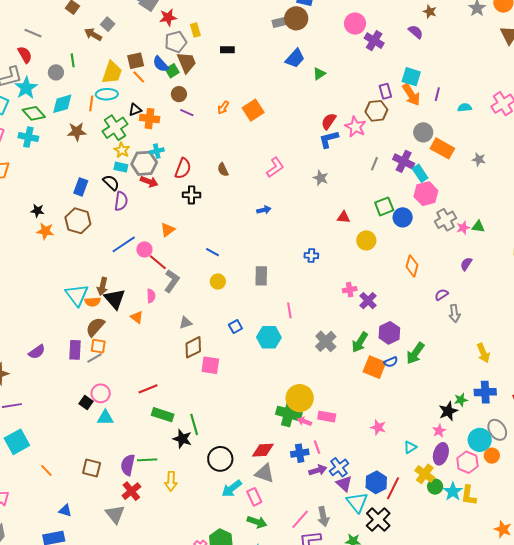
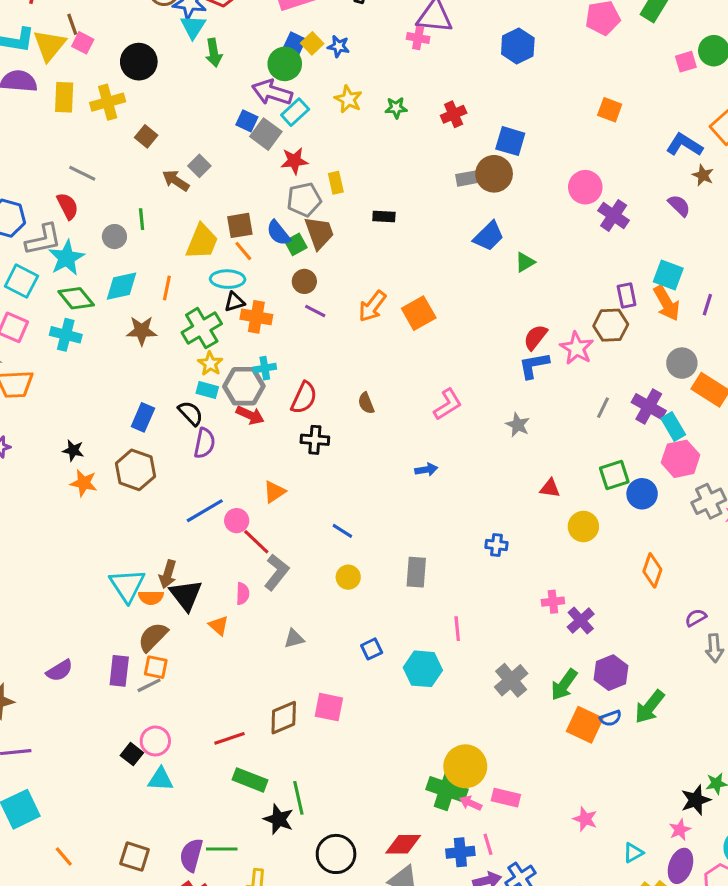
cyan ellipse: (107, 94) -> (228, 279), moved
orange arrow: (223, 108) -> (372, 306), size x1.5
brown diamond: (193, 347) -> (284, 718), moved

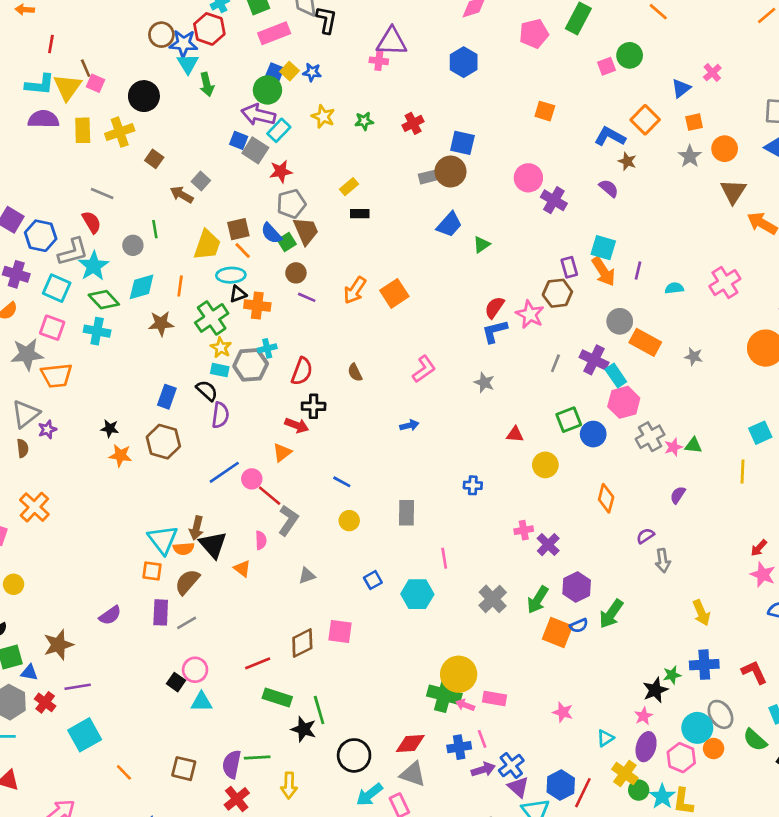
yellow rectangle: (336, 183) -> (349, 187), moved, turned 66
red arrow: (250, 415) -> (297, 425), moved
orange square: (156, 667) -> (152, 571), moved

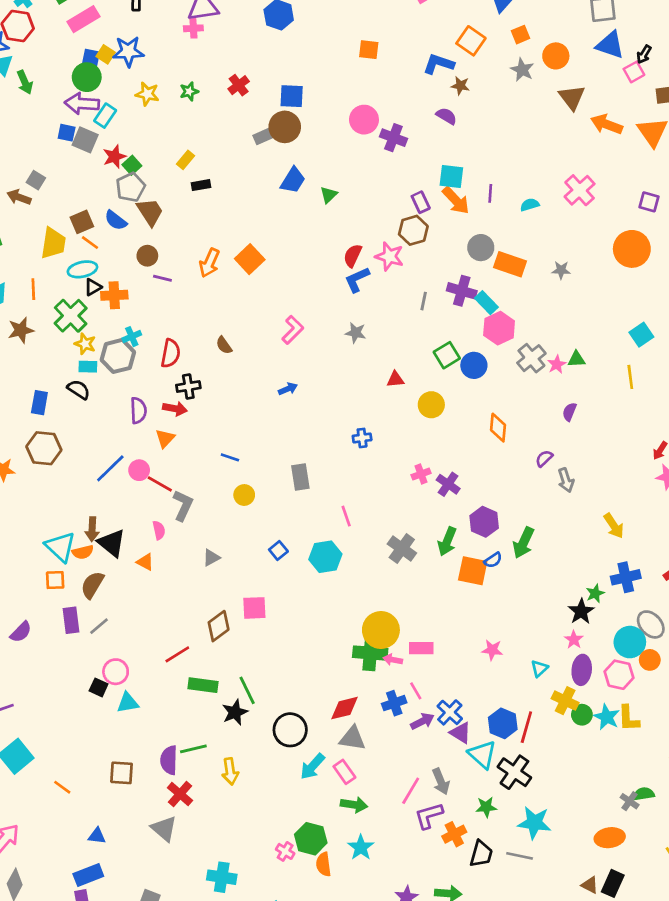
blue star: (312, 72) -> (128, 51), size x1.6
green square: (287, 242) -> (132, 165), moved
purple semicircle: (220, 415) -> (138, 410), moved
black star: (304, 729) -> (235, 712), turned -30

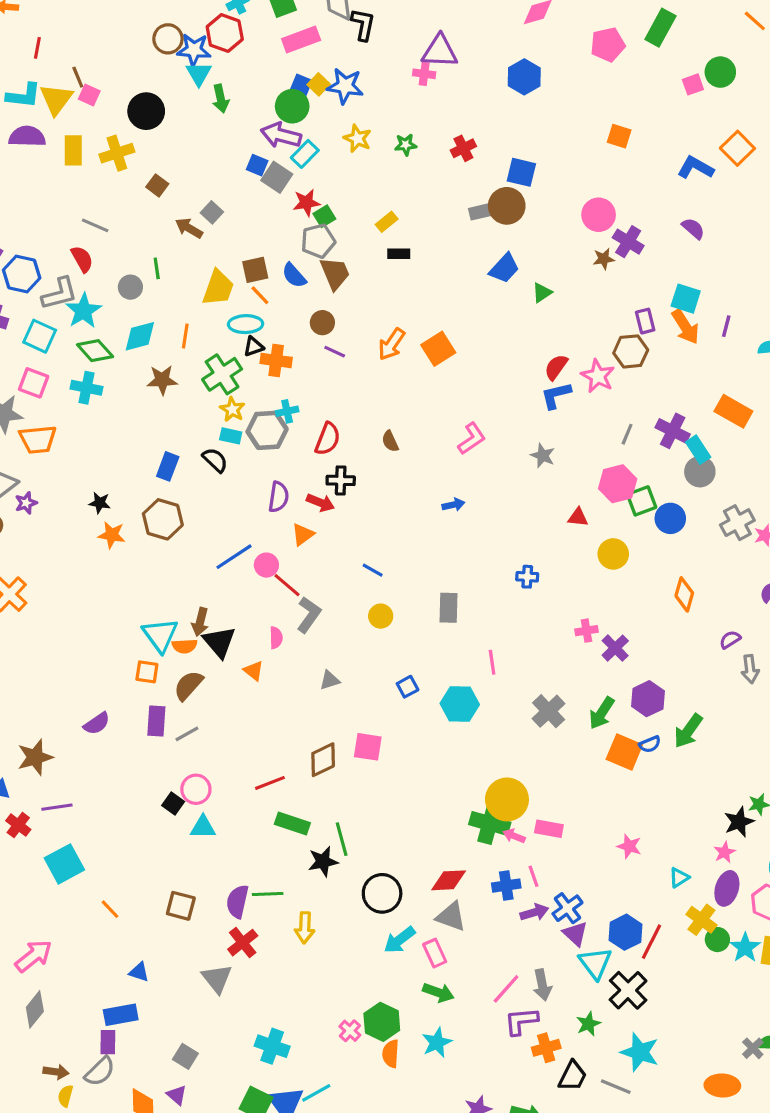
brown star: (460, 86) -> (604, 259), moved, turned -30
gray circle: (481, 248) -> (700, 472), moved
pink hexagon: (499, 328) -> (618, 484), moved
green star: (486, 807) -> (588, 1024), turned -30

